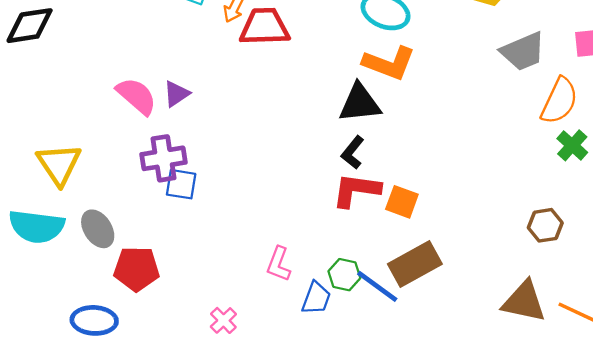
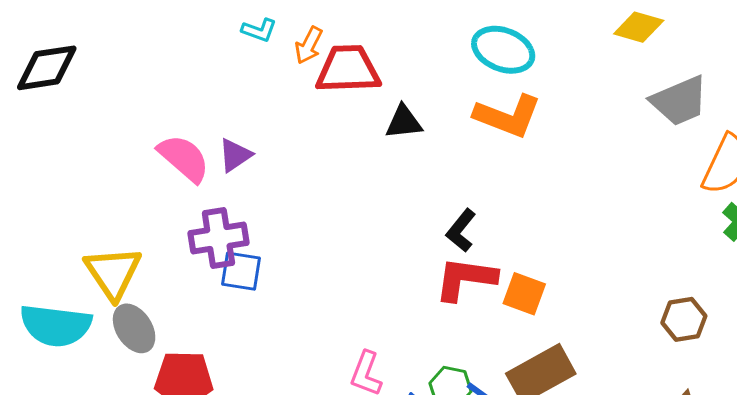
black triangle: (360, 103) -> (404, 122), moved, size x0.7
yellow triangle: (59, 164) -> (113, 273), moved
brown hexagon: (545, 225) -> (684, 319), moved

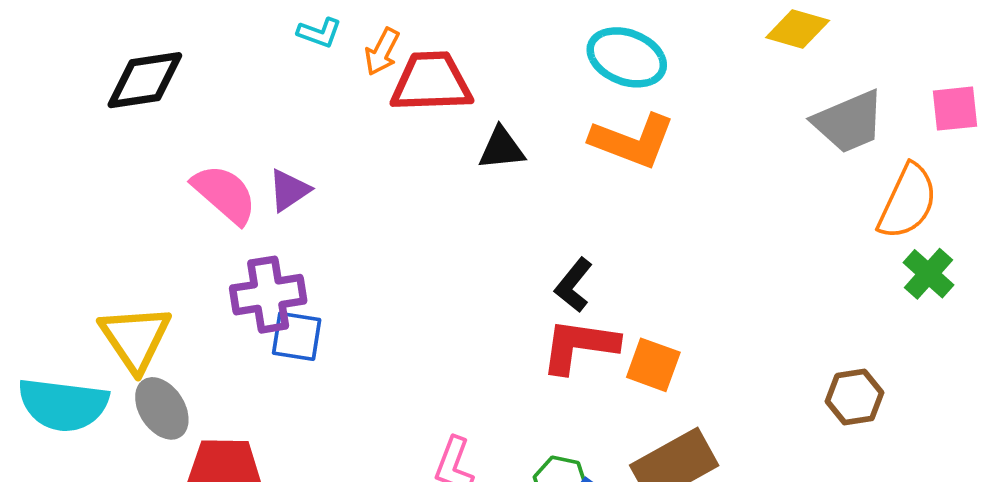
black diamond: (47, 68) -> (145, 80), moved

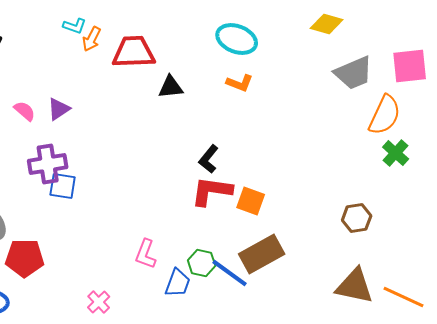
orange arrow: (382, 52) -> (92, 39), moved
pink square: (955, 109) -> (410, 66), size x1.4
orange L-shape: (632, 141) -> (240, 83), size x0.6
pink semicircle: (224, 194) -> (25, 111), size x0.6

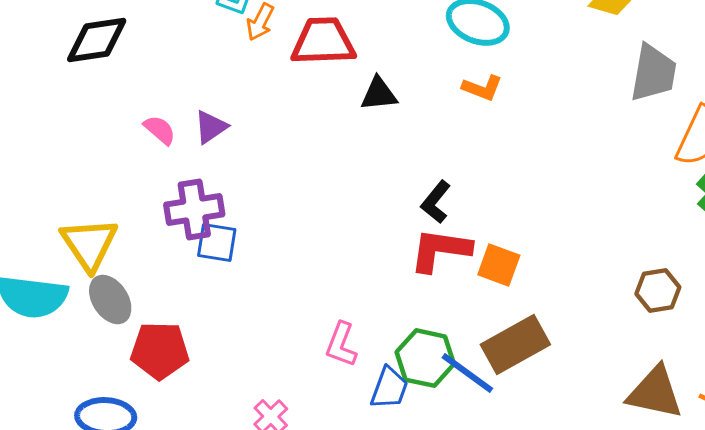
gray trapezoid: (354, 73) -> (653, 73), turned -57
green hexagon: (202, 263) -> (425, 358), size x1.4

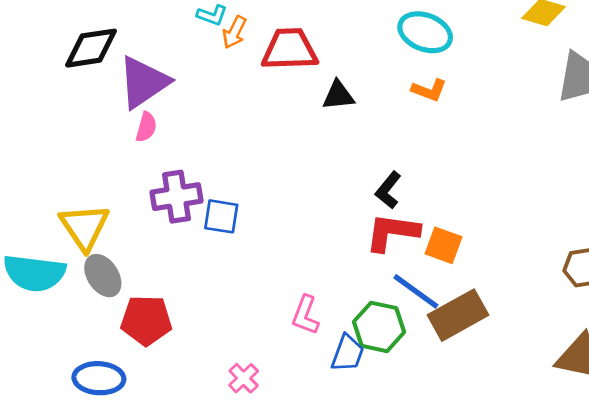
purple triangle: (211, 127) -> (144, 82), moved, size x1.8
pink semicircle: (160, 130) -> (146, 127), turned 64
blue square: (217, 242) -> (221, 216), moved
blue line: (467, 373) -> (416, 291), moved

